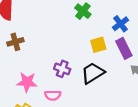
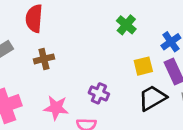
black trapezoid: (93, 73) -> (152, 98), moved

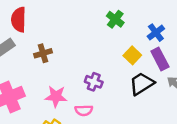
red semicircle: (34, 18) -> (19, 20), moved
yellow square: (143, 66) -> (132, 55), turned -30

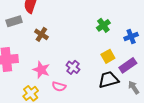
blue cross: (156, 33) -> (131, 36), moved
brown cross: (43, 53) -> (41, 34), turned 32
purple rectangle: (160, 59) -> (128, 65), turned 66

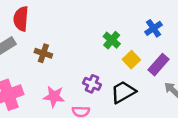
green cross: (103, 25) -> (112, 40), moved
black trapezoid: (109, 80) -> (123, 92), moved

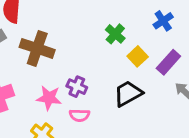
brown cross: (43, 53) -> (37, 48), size x1.6
purple cross: (92, 84) -> (77, 87), moved

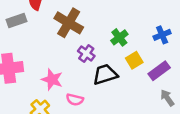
brown cross: (37, 48) -> (69, 23), moved
purple cross: (77, 87) -> (86, 54), moved
black trapezoid: (128, 93) -> (105, 74), moved

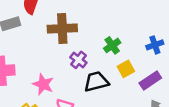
brown cross: (69, 23) -> (62, 28), turned -36

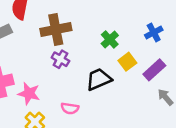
purple cross: (78, 60) -> (60, 59), moved
pink star: (43, 84) -> (29, 93), moved

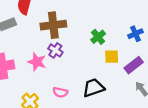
yellow square: (127, 62) -> (112, 57), turned 32
black trapezoid: (99, 79) -> (93, 88), moved
pink star: (29, 93) -> (37, 62), moved

